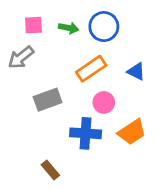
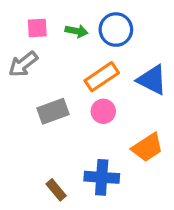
blue triangle: (136, 72) -> (152, 80), size x1.5
pink circle: (104, 102) -> (103, 111), moved
blue cross: (86, 133) -> (102, 177), moved

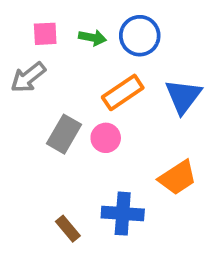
blue triangle: (152, 80) -> (183, 96), turned 40
gray rectangle: (53, 111) -> (64, 134), turned -40
pink circle: (103, 111) -> (106, 138), moved

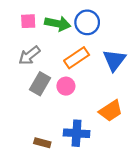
green arrow: (92, 38) -> (58, 24), size x1.5
gray arrow: (28, 77) -> (29, 55), moved
brown rectangle: (68, 229) -> (42, 143), turned -35

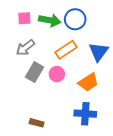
orange trapezoid: (111, 111) -> (88, 82), moved
blue cross: (77, 133) -> (85, 114), moved

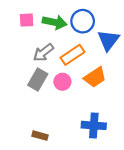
gray arrow: (25, 48) -> (43, 53), moved
blue triangle: (98, 52) -> (108, 40), moved
orange trapezoid: (88, 82) -> (95, 77), moved

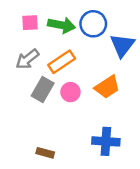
gray arrow: (43, 53) -> (27, 59), moved
orange rectangle: (72, 55) -> (62, 62), moved

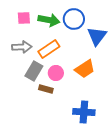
gray arrow: (27, 59) -> (22, 47), turned -144
brown rectangle: (45, 153) -> (46, 89), moved

